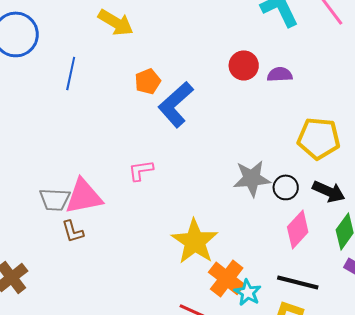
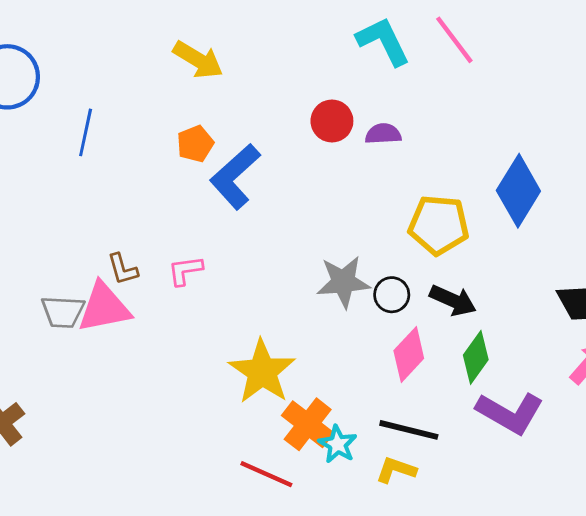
yellow arrow: (116, 22) -> (198, 60), moved
brown L-shape: (73, 231) -> (123, 269), moved

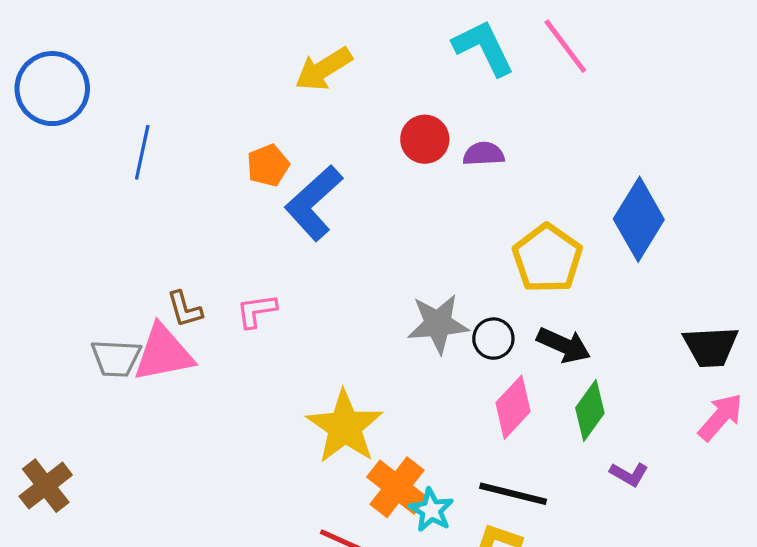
yellow arrow: (198, 60) -> (323, 69), moved, turned 117
yellow pentagon: (439, 225) -> (547, 258), turned 30
purple L-shape: (510, 413) -> (629, 474), size x0.5

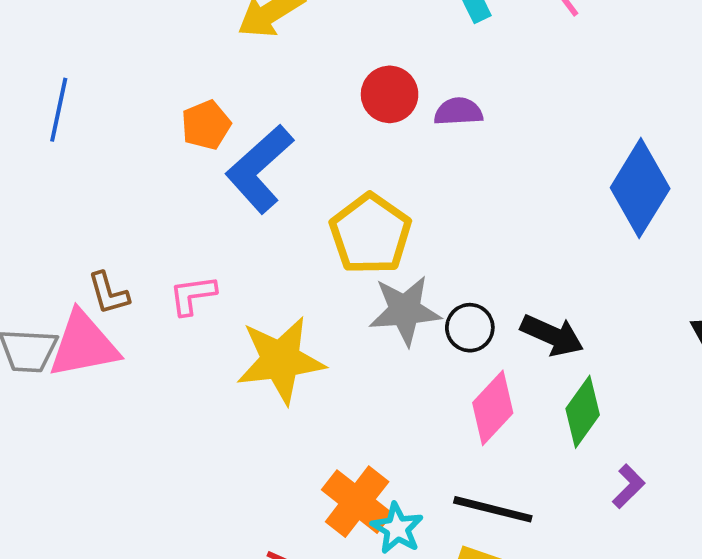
yellow pentagon: (547, 258) -> (370, 234), moved
yellow star: (345, 427) -> (281, 360), moved, turned 30
purple L-shape: (629, 474) -> (629, 486), turned -75

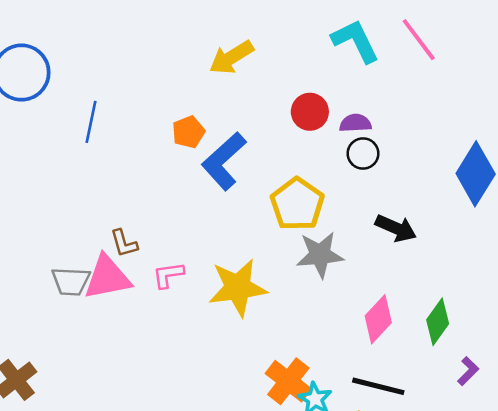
pink L-shape: (193, 295) -> (168, 275), moved
black circle: (470, 328) -> (363, 154), moved
black arrow: (552, 335) -> (396, 228), moved

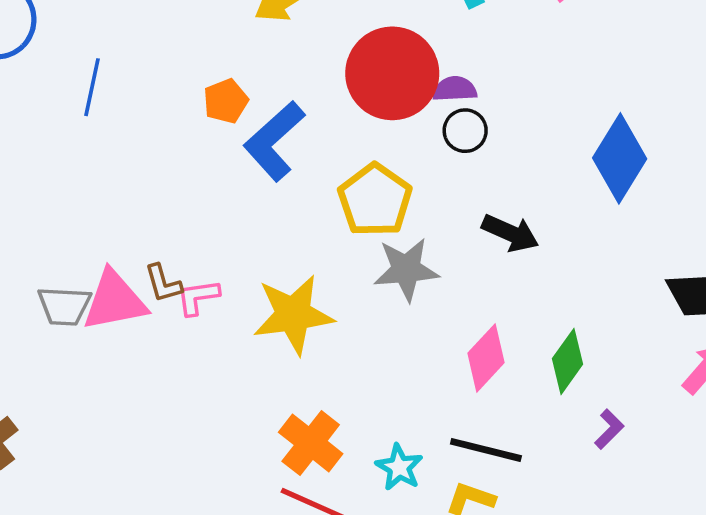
red circle: (310, 112) -> (392, 73), size x1.8
brown L-shape: (124, 243) -> (163, 283), moved
orange cross: (288, 381) -> (311, 443), moved

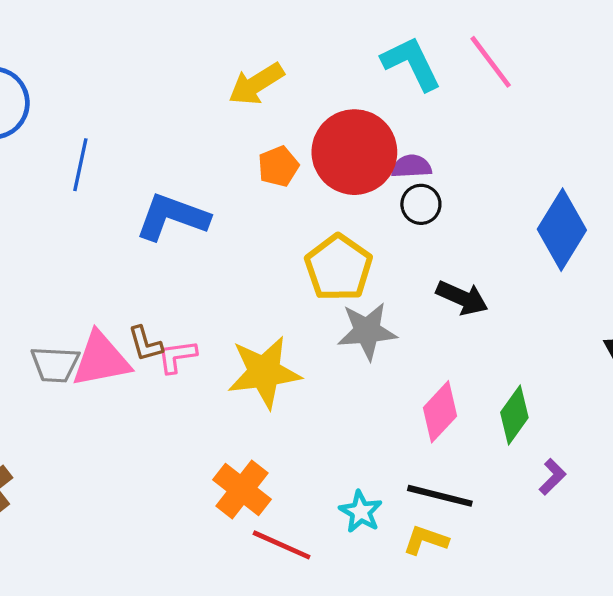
orange pentagon: (226, 101) -> (278, 166), moved
blue L-shape: (274, 141) -> (172, 217), moved, turned 62
orange cross: (311, 443) -> (242, 489), moved

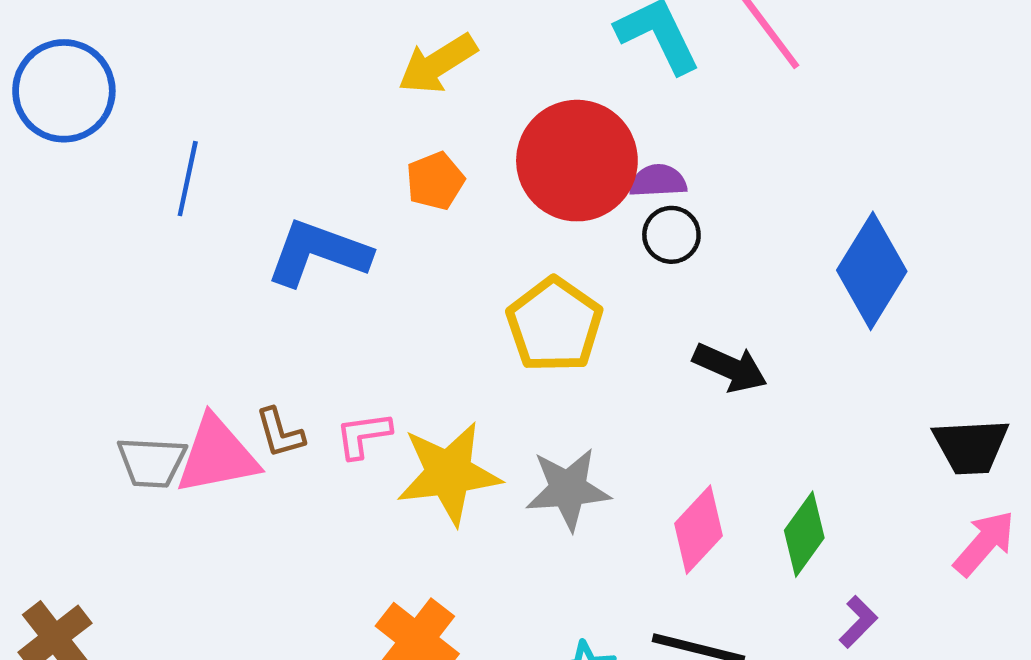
orange pentagon: (278, 166) -> (435, 181), moved
gray star: (367, 331) -> (568, 489), moved
pink L-shape: (177, 356) -> (363, 435), moved

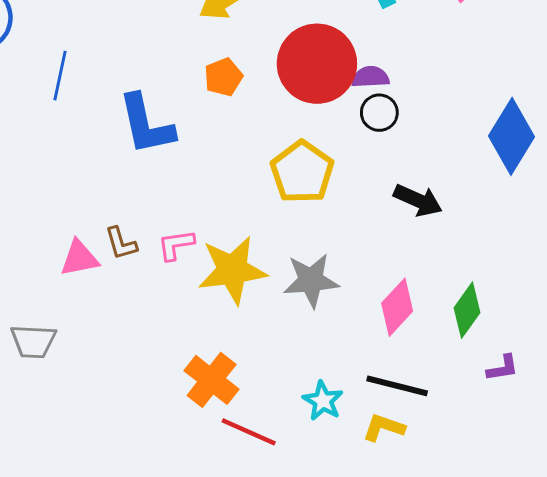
blue L-shape: (318, 253) -> (146, 125), turned -122
pink triangle: (217, 455) -> (79, 258), size x0.7
gray trapezoid: (152, 462) -> (33, 341), moved
purple L-shape: (858, 622) -> (503, 368), turned 36

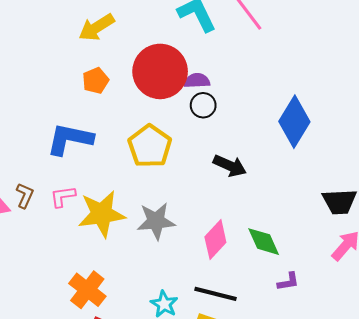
blue L-shape: (146, 125) -> (70, 139), moved, turned 114
brown L-shape: (121, 243) -> (25, 195), turned -140
green diamond: (467, 310) -> (264, 242), turned -60

